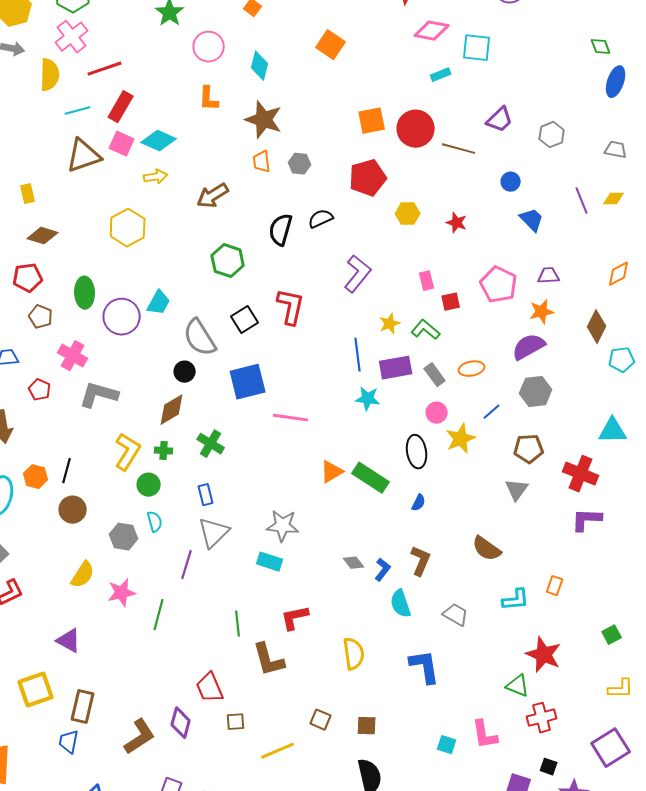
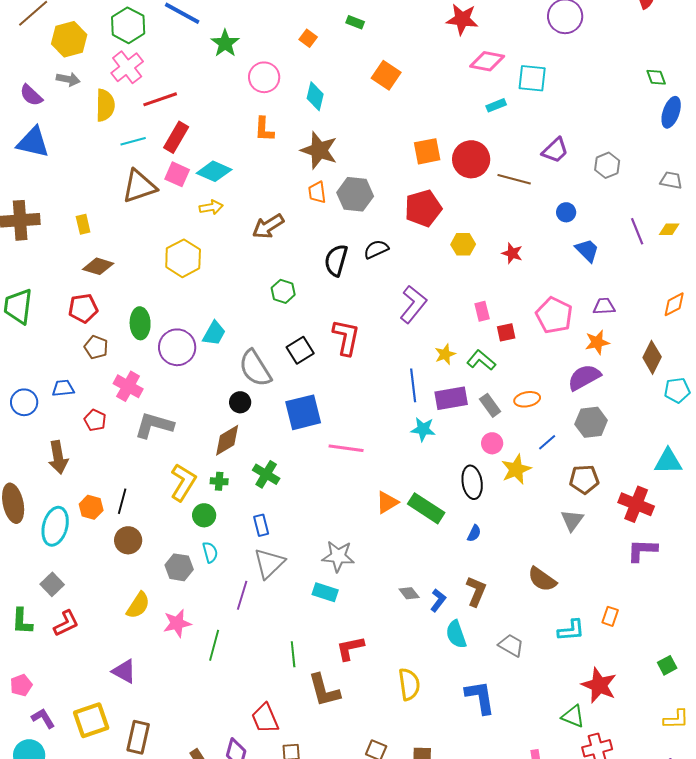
gray hexagon: (300, 164) -> (355, 194), size x1.6
green hexagon: (228, 261) -> (283, 291), size x0.7

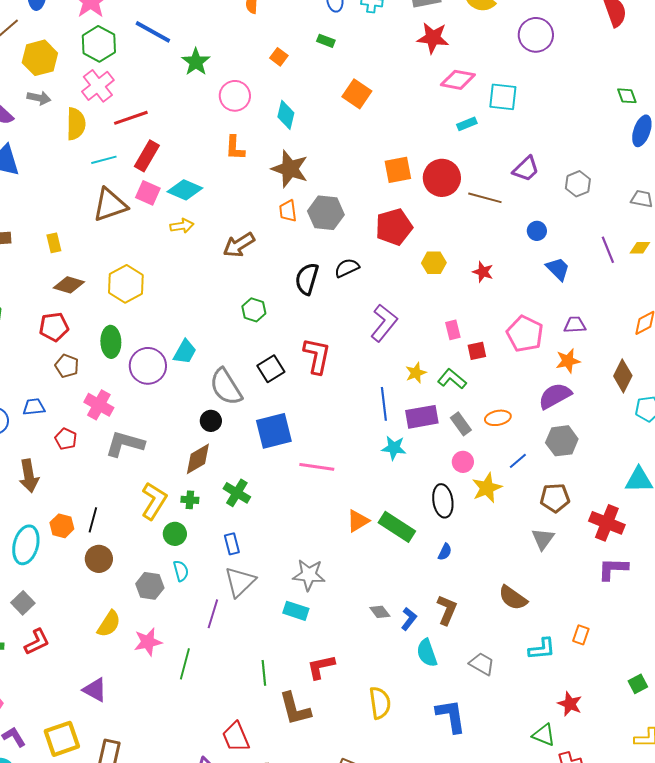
yellow hexagon: (183, 258) -> (126, 284), moved
red star: (599, 685) -> (570, 704), size x0.7

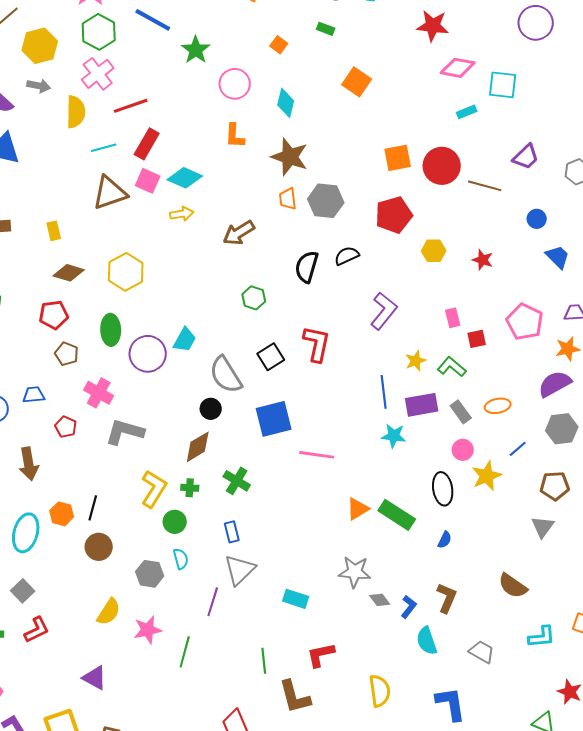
gray star: (309, 575) -> (355, 572), moved

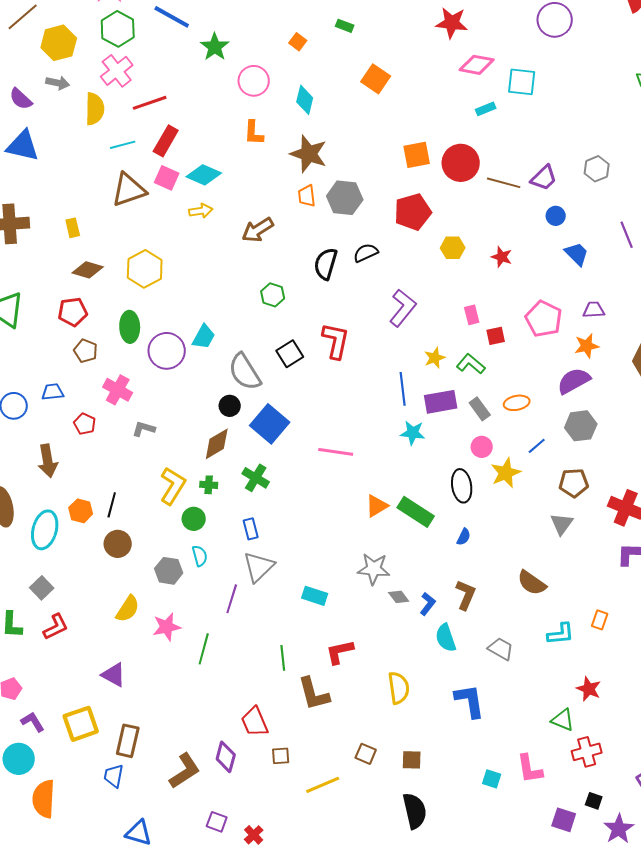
purple trapezoid: (526, 157) -> (544, 178), moved
blue square: (274, 419) -> (270, 424), moved, turned -36
gray L-shape: (125, 432) -> (144, 429), size x0.6

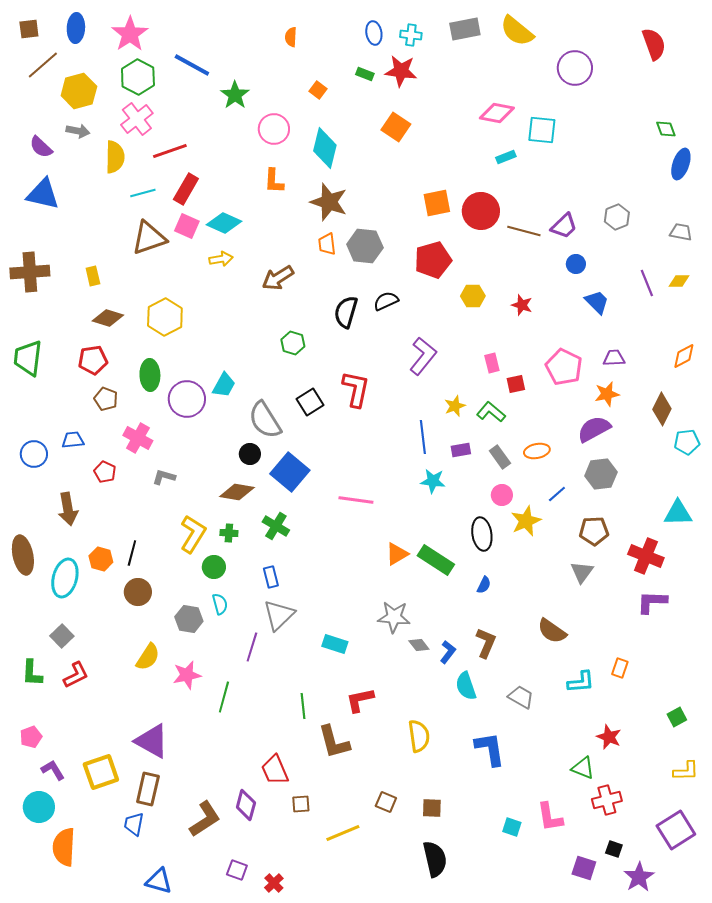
red star: (452, 23) -> (401, 71), moved
cyan diamond: (305, 100) -> (325, 148), size x1.4
purple rectangle: (441, 402) -> (461, 450), size x0.6
brown diamond: (217, 444) -> (237, 492), turned 40
purple triangle: (114, 675) -> (152, 741), moved, size x1.4

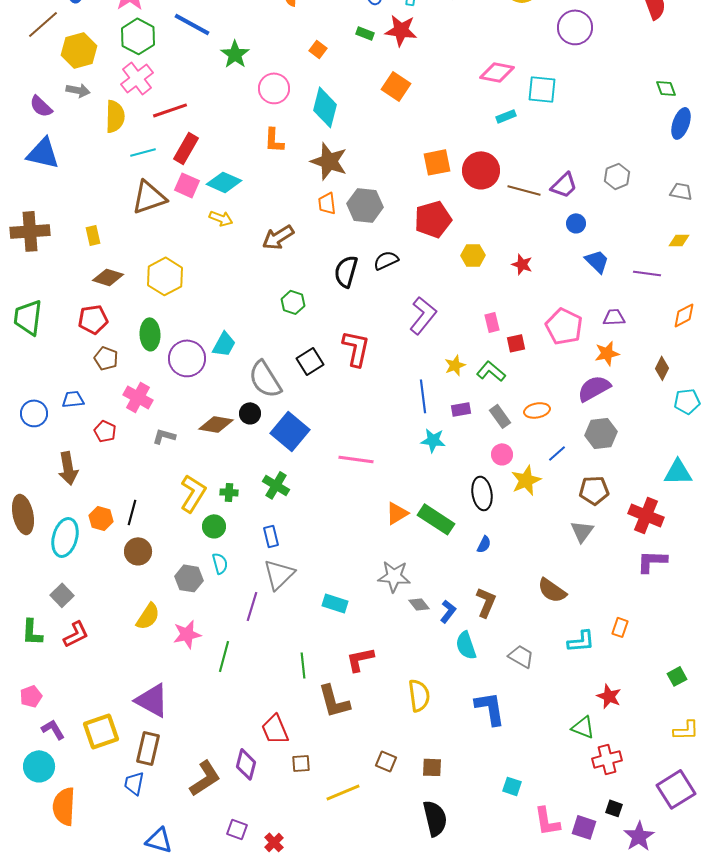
yellow arrow: (221, 259) -> (221, 218), turned 30
purple line: (647, 283) -> (647, 273), moved, turned -60
brown diamond: (662, 409) -> (662, 368), size x0.7
brown diamond: (237, 492) -> (216, 424), moved
pink L-shape: (550, 817) -> (547, 821), moved

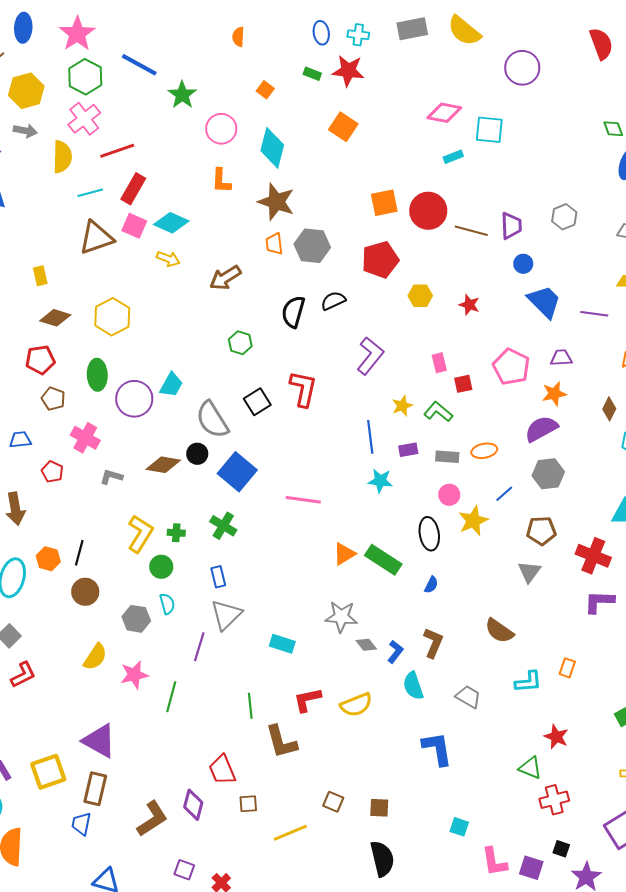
purple trapezoid: (564, 185) -> (511, 226), turned -48
blue trapezoid: (597, 261) -> (544, 302), size x1.4
gray rectangle: (500, 416) -> (447, 457), turned -50
yellow semicircle: (419, 695) -> (356, 705), moved, turned 76

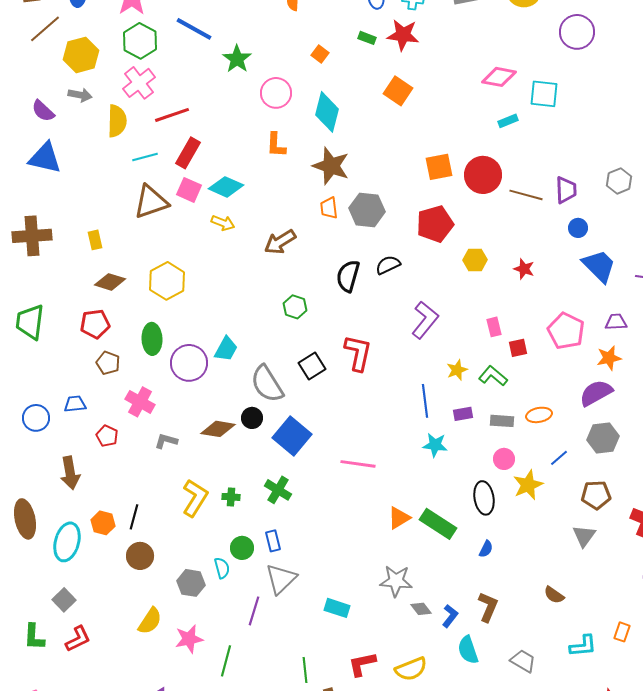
green circle: (161, 567) -> (242, 548), moved
brown semicircle: (499, 631) -> (554, 595), size x0.7

